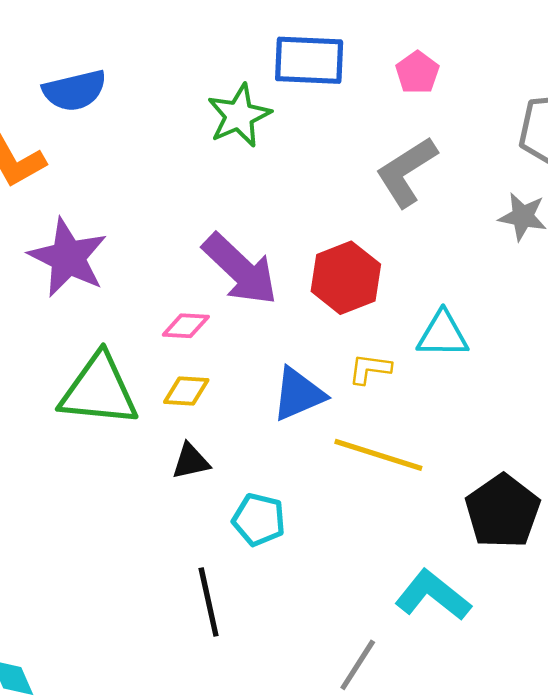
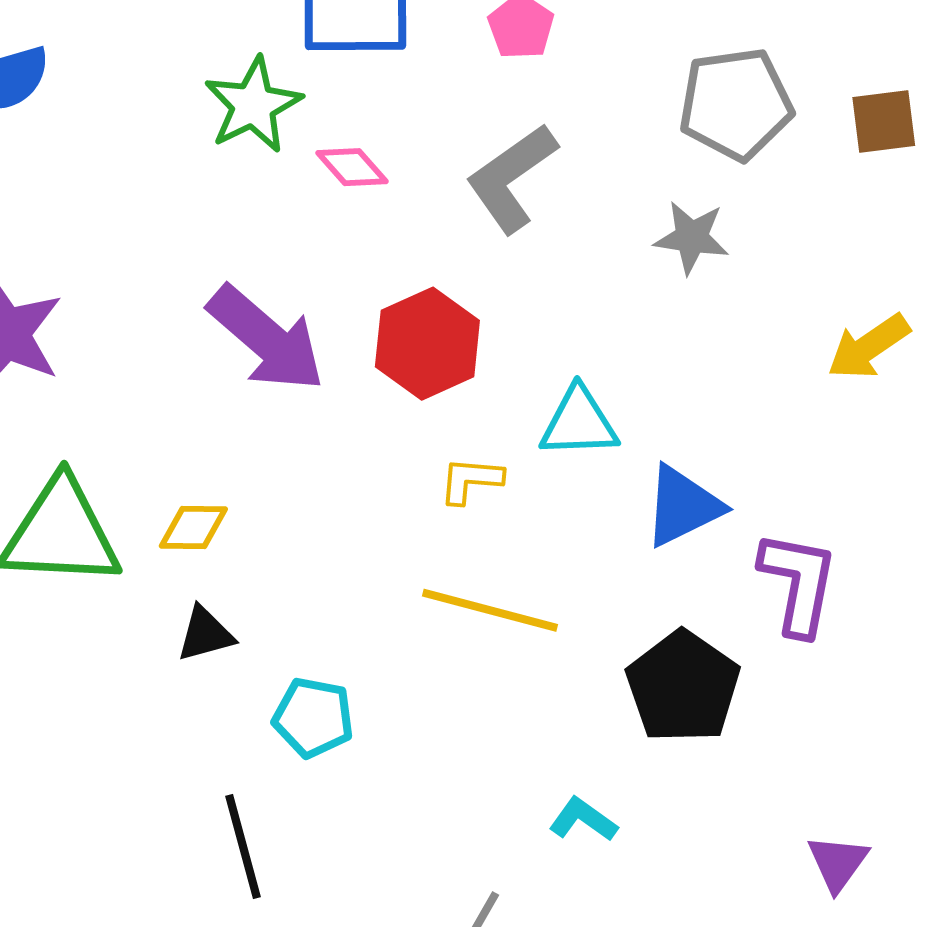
pink diamond: (186, 326) -> (352, 167), moved, turned 48
blue triangle: (298, 394) -> (683, 506), moved
cyan L-shape: (433, 595) -> (583, 820), size x0.6

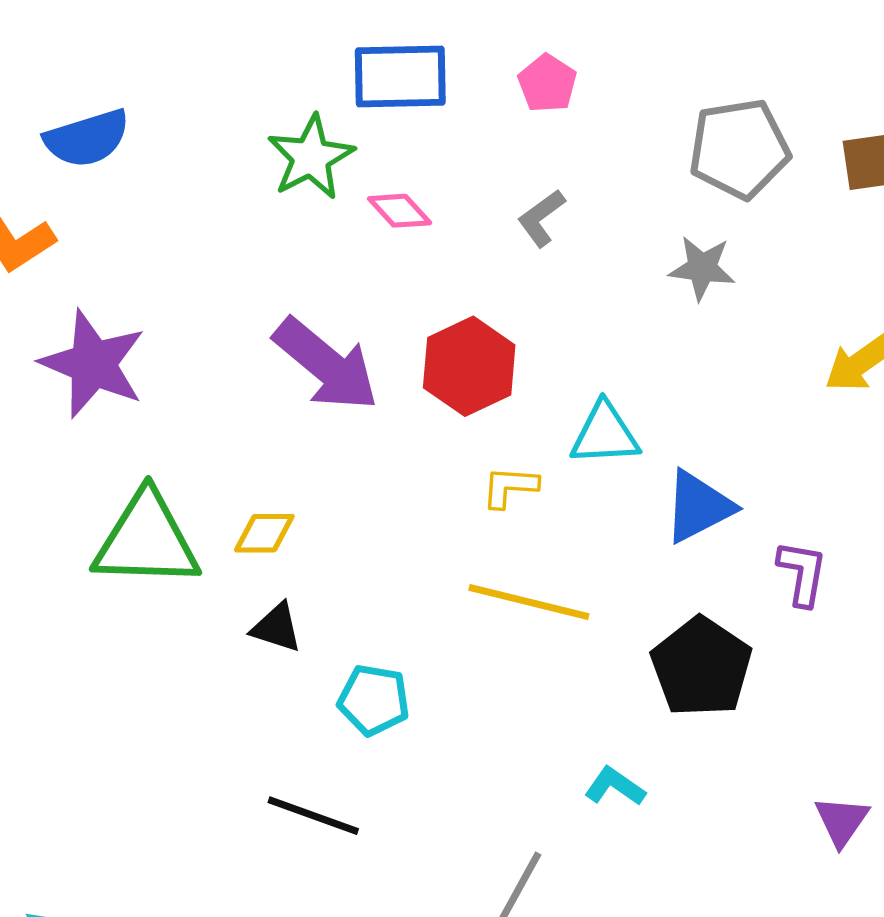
gray L-shape: (512, 178) -> (541, 218), size x0.6
purple L-shape: (798, 583) -> (802, 573), size x0.7
black triangle: (205, 634) -> (277, 628), turned 34
black line: (243, 846) -> (313, 816), turned -54

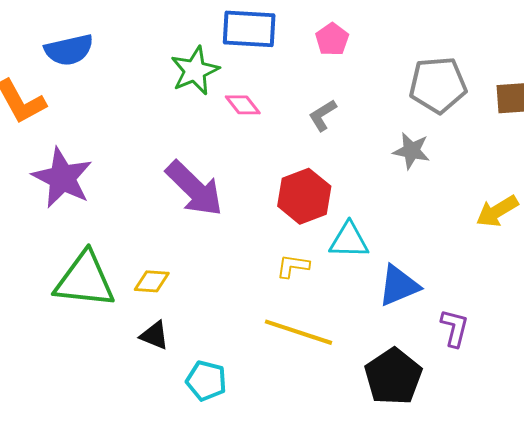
red hexagon: (469, 366) -> (304, 196), moved

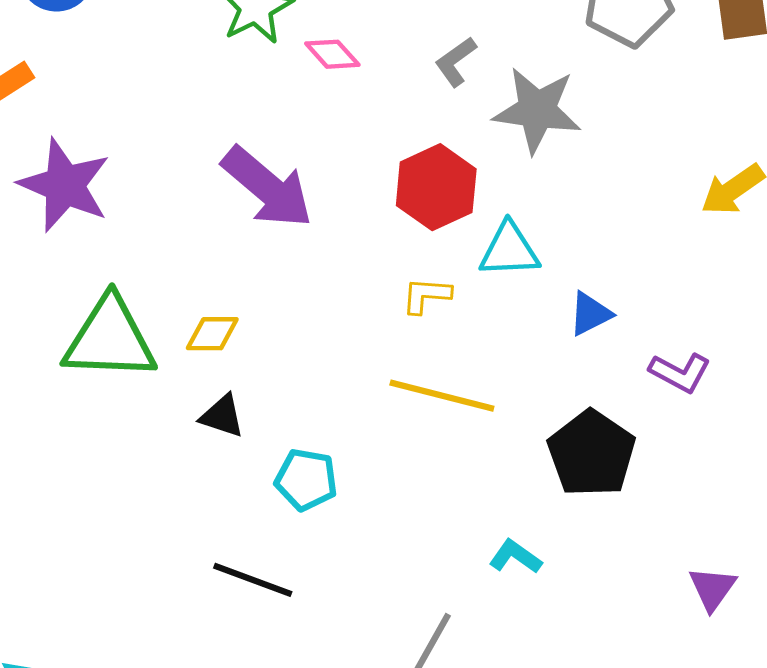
gray star: (411, 151) -> (537, 110), moved, size x1.5
blue triangle: (399, 286) -> (590, 314), size x0.7
purple L-shape: (455, 328) -> (680, 373), turned 108

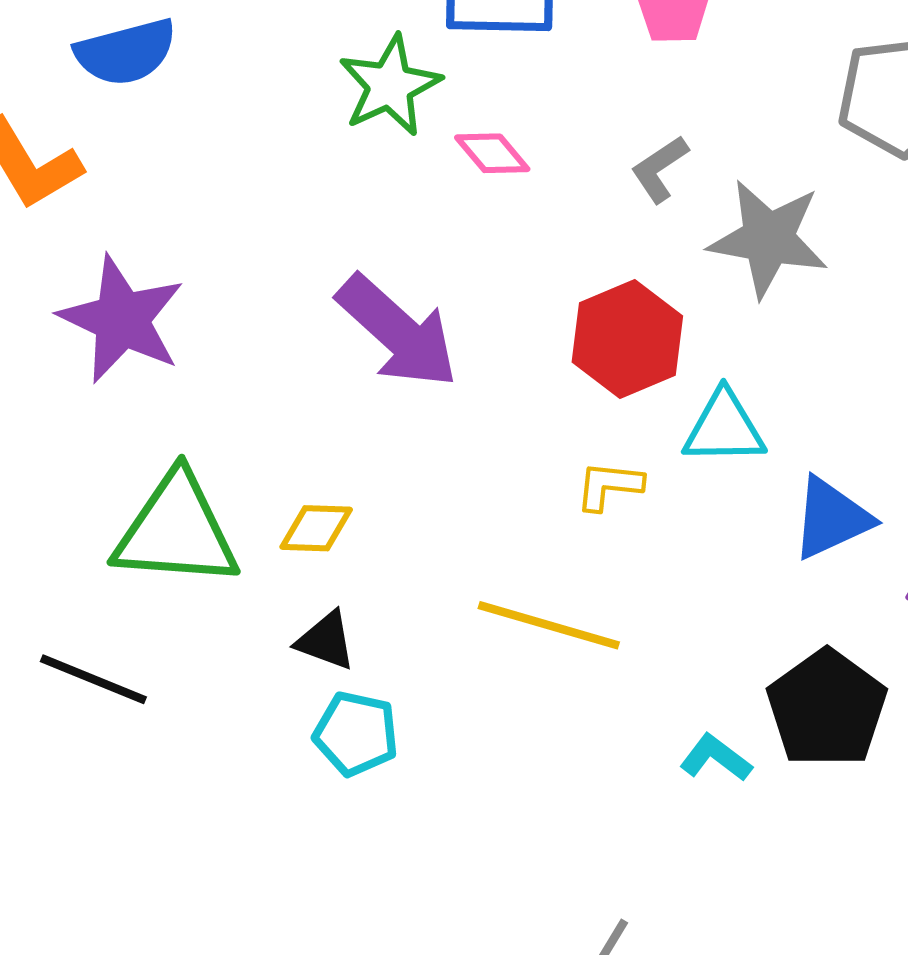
blue triangle: (590, 314) -> (831, 518), size x1.4
yellow line: (442, 396) -> (549, 625), moved
cyan pentagon: (306, 480) -> (356, 734), moved
cyan L-shape: (515, 557) -> (716, 758), moved
black line: (253, 580) -> (93, 679), moved

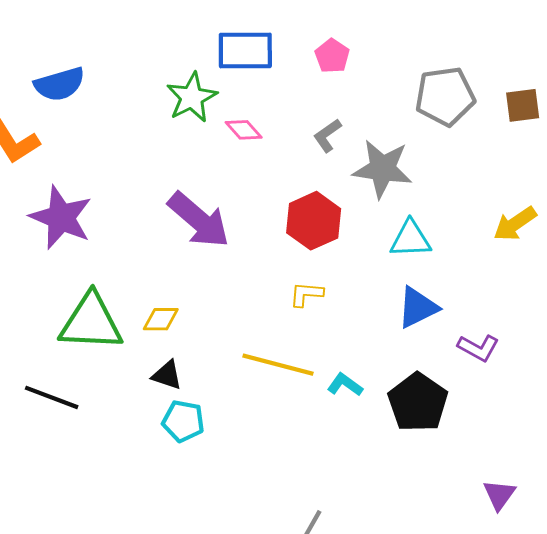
cyan triangle: (724, 428) -> (411, 239), moved
cyan L-shape: (716, 758) -> (345, 385), moved

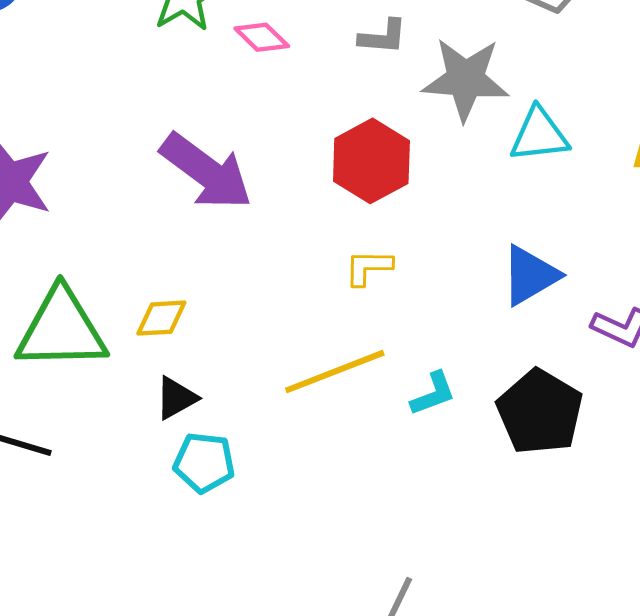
gray L-shape: (327, 135) -> (383, 37), turned -136
cyan triangle: (411, 239) -> (539, 135), moved
yellow line: (278, 365) -> (335, 372), turned -32
black triangle: (167, 375) -> (176, 398), turned -44
cyan L-shape: (345, 385) -> (433, 394), turned 128

